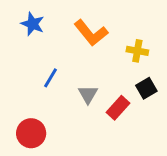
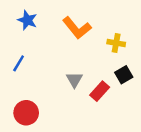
blue line: (51, 78) -> (19, 63), moved

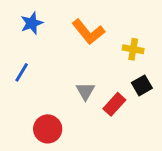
blue star: (27, 20) -> (32, 23), turned 30
red circle: (26, 113) -> (48, 129), moved

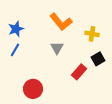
blue star: (32, 23) -> (16, 29), moved
gray triangle: (85, 91) -> (57, 48), moved

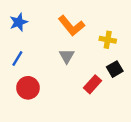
blue star: (16, 29) -> (19, 22), moved
red circle: (33, 89) -> (28, 88), moved

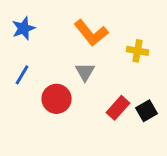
black square: (115, 69) -> (146, 111), moved
red circle: (28, 88) -> (57, 99), moved

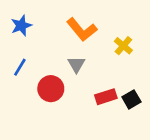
yellow cross: (137, 51) -> (123, 46), turned 30
red rectangle: (118, 108) -> (106, 97), turned 30

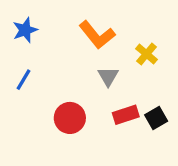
gray triangle: (76, 64) -> (108, 76), moved
red circle: (51, 89) -> (70, 118), moved

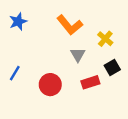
blue line: (23, 80) -> (15, 73), moved
black square: (156, 118) -> (112, 67), moved

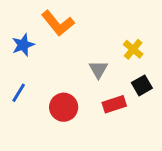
blue star: (18, 22) -> (23, 45), moved
orange L-shape: (70, 25) -> (58, 23), moved

